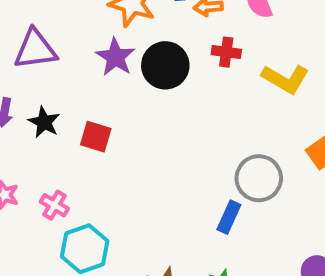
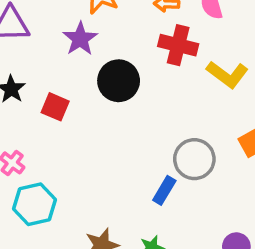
red cross: (226, 52) -> (178, 45), size x1.5
black circle: (165, 65) -> (119, 81), moved

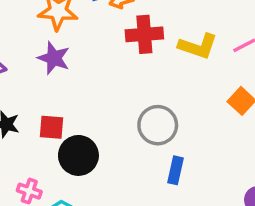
black circle: (119, 81) -> (78, 155), moved
gray circle: (194, 159) -> (158, 125), moved

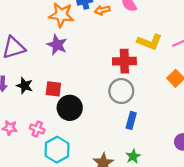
red cross: (144, 34) -> (124, 61), moved

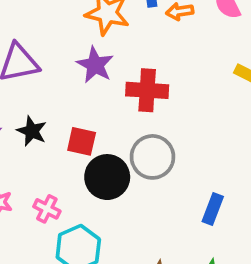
red cross: (124, 61) -> (147, 90), moved
gray circle: (121, 91) -> (152, 157), moved

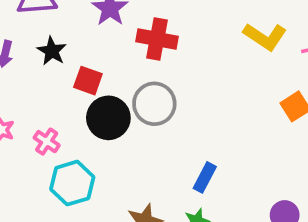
black star: (32, 131) -> (52, 51), moved
blue rectangle: (213, 209) -> (205, 177), moved

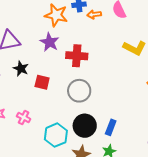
black circle: (108, 118) -> (85, 126), moved
cyan hexagon: (72, 183) -> (56, 135), moved

